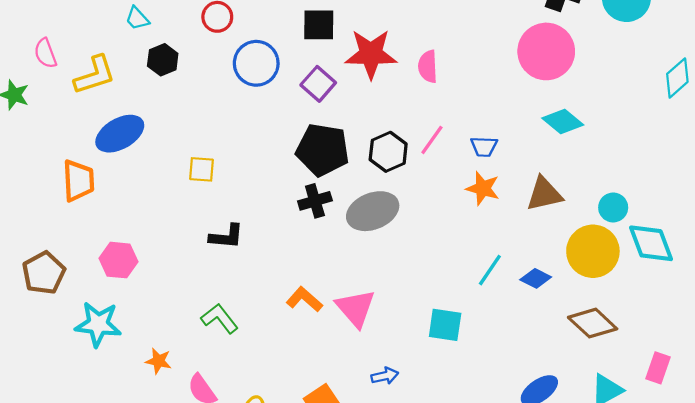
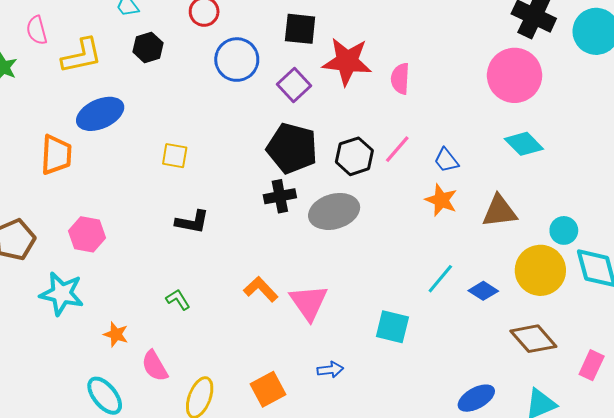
blue trapezoid: (484, 147) -> (446, 160), turned 44
green L-shape: (220, 319) -> (178, 300), size x0.7
pink rectangle: (658, 368) -> (592, 365), moved

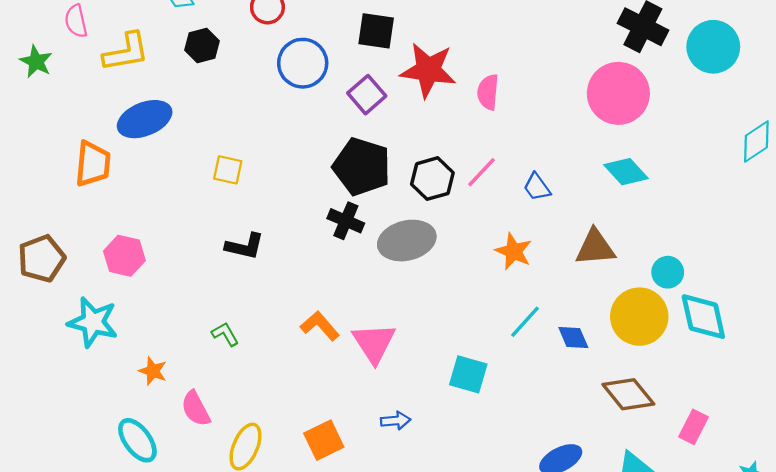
black cross: (280, 196) -> (346, 221), turned 32
orange star: (441, 200) -> (514, 251), moved
blue diamond: (483, 291) -> (573, 337), turned 32

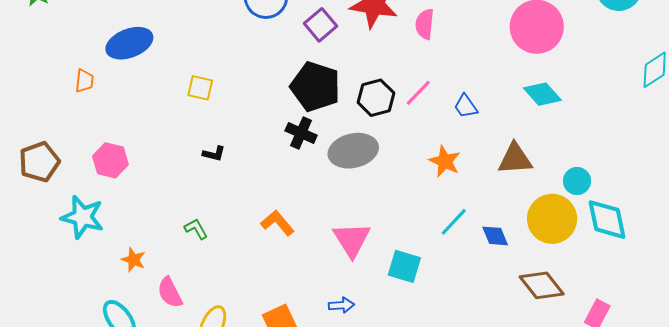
orange trapezoid: (93, 164) -> (84, 81), size x0.6
black L-shape: (245, 246) -> (214, 154), size x0.7
pink triangle: (374, 343) -> (352, 240), moved

